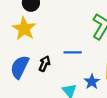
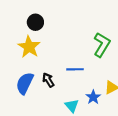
black arrow: (44, 64) -> (48, 80), turned -56

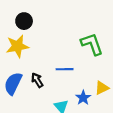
green L-shape: (102, 45) -> (92, 44), turned -50
yellow star: (29, 47) -> (17, 46), turned 30

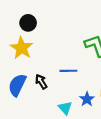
yellow star: (17, 46) -> (22, 48), turned -30

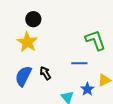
blue line: (68, 71) -> (79, 63), moved

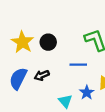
black circle: (33, 19) -> (48, 42), moved
black arrow: (45, 73) -> (42, 75), turned -80

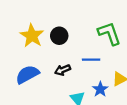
black arrow: (42, 75) -> (63, 70), moved
blue semicircle: (18, 79) -> (27, 74), turned 35

